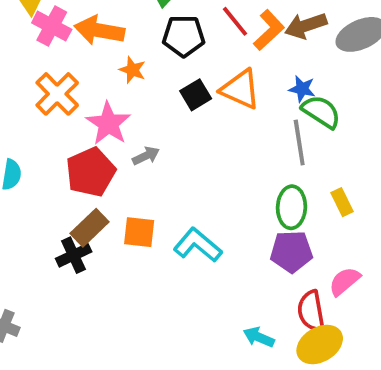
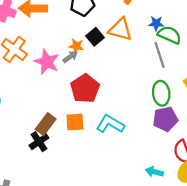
orange star: (132, 70) -> (76, 46), moved
gray arrow: (146, 156) -> (70, 57), moved
red pentagon: (91, 172) -> (85, 89), moved

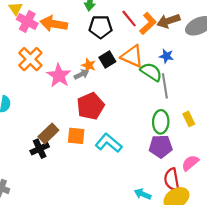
green semicircle: (169, 35) -> (151, 72), moved

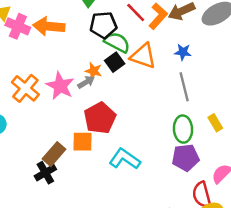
orange cross: (30, 59) -> (25, 88), moved
green semicircle: (151, 72) -> (117, 42), moved
orange square: (76, 136) -> (83, 142), moved

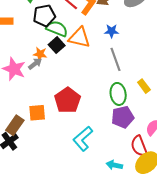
red pentagon: (100, 118) -> (68, 100), moved
cyan L-shape: (125, 159) -> (83, 139), moved, turned -70

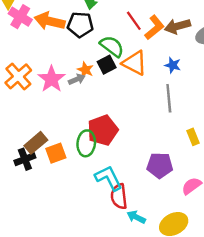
black pentagon: (44, 16) -> (80, 25), moved
green ellipse: (118, 94) -> (86, 143), moved
orange square: (37, 113) -> (56, 153), moved, turned -30
cyan L-shape: (83, 139) -> (109, 178), turned 90
red semicircle: (139, 146) -> (119, 196), moved

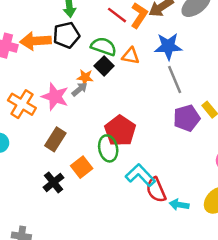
orange triangle: (135, 63) -> (131, 56), size x0.7
blue star: (173, 65) -> (168, 46), size x1.6
brown rectangle: (36, 143) -> (55, 139), moved
purple pentagon: (160, 165) -> (187, 118), moved

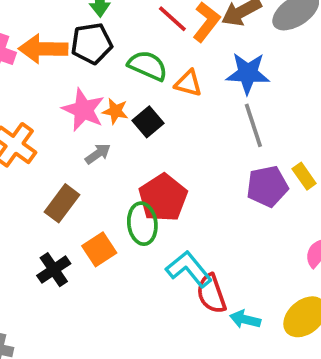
black square: (104, 66) -> (148, 122), moved
gray arrow: (80, 89) -> (98, 154), moved
pink star: (55, 97) -> (83, 110), moved

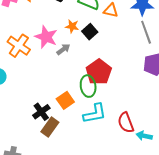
pink star: (83, 110) -> (46, 37), moved
brown rectangle: (62, 203) -> (50, 127), moved
cyan L-shape: (189, 269) -> (95, 114), moved, turned 120

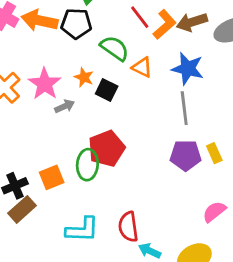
black square: (90, 32) -> (107, 90), turned -35
cyan L-shape: (95, 114) -> (82, 230), moved

